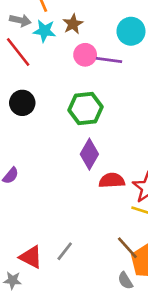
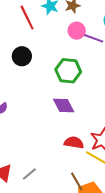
purple diamond: (89, 154) -> (64, 105), turned -70
red semicircle: (112, 180) -> (74, 143), moved

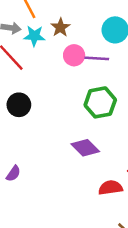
green hexagon: (68, 71) -> (100, 102), moved

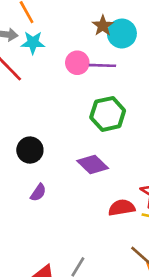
brown star: (60, 27) -> (103, 26), moved
black circle: (19, 105) -> (30, 150), moved
purple semicircle: (13, 174) -> (38, 193), moved

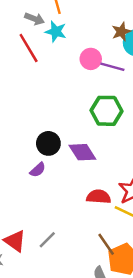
black circle: (30, 150) -> (48, 143), moved
purple semicircle: (38, 193) -> (38, 170), moved

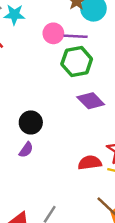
green hexagon: (107, 111) -> (77, 62), moved
purple diamond: (82, 152) -> (91, 101), moved

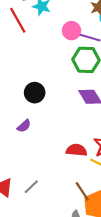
black circle: (31, 122) -> (35, 93), moved

